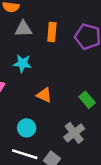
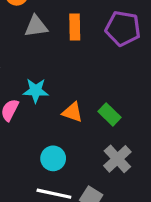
cyan star: (22, 63) -> (36, 91), moved
green rectangle: (87, 100) -> (110, 114), moved

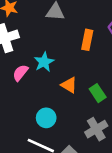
orange rectangle: (75, 27) -> (87, 40), moved
cyan star: (36, 91) -> (44, 62), turned 30

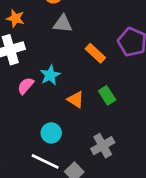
orange rectangle: (87, 40) -> (95, 53), turned -60
green rectangle: (98, 93) -> (107, 95), moved

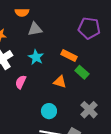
orange rectangle: (95, 53) -> (69, 56), moved
cyan star: (50, 75) -> (36, 57), moved

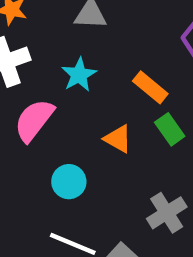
pink semicircle: (21, 82) -> (34, 120), size x1.5
cyan circle: (49, 111) -> (69, 182), moved

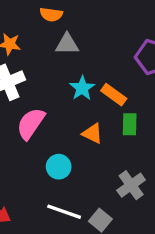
cyan star: (79, 75) -> (82, 88), moved
green rectangle: (170, 129) -> (130, 124), turned 40

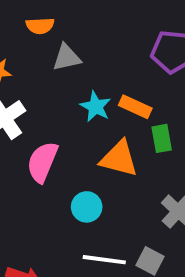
orange triangle: (92, 133) -> (119, 159), size x1.5

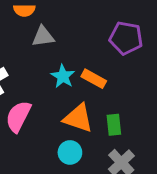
green rectangle: (162, 138) -> (114, 125), moved
cyan circle: (87, 207) -> (70, 152), moved

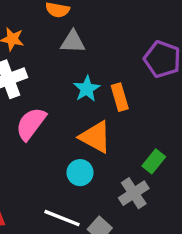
orange rectangle: (94, 79) -> (120, 97), turned 35
green rectangle: (114, 125) -> (154, 161), moved, turned 35

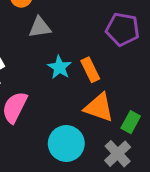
orange triangle: (95, 137) -> (99, 107), moved
cyan circle: (80, 173) -> (66, 144), size x1.5

